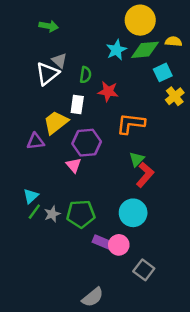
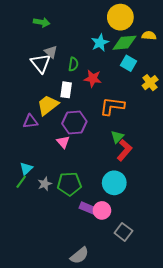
cyan square: (163, 72) -> (129, 63), moved, turned -35
white triangle: (47, 74) -> (41, 63), turned -30
green line: (34, 212) -> (21, 182), moved

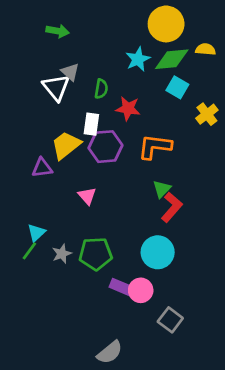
purple hexagon: (74, 122) -> (105, 147), moved

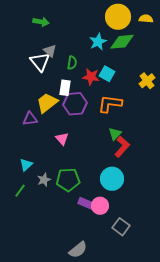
yellow semicircle: (206, 49) -> (146, 19), moved
cyan square: (177, 87) -> (107, 74), moved
green line: (29, 251) -> (20, 191), moved

